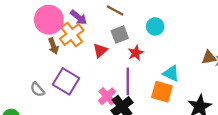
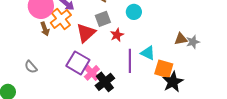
red triangle: (100, 51) -> (86, 33), size x1.5
purple square: (66, 81) -> (78, 63), moved
purple line: (128, 81) -> (130, 61), moved
orange square: (162, 92) -> (164, 69), moved

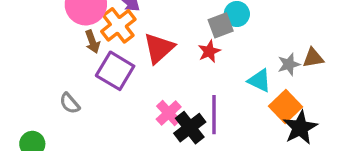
gray square: (103, 19) -> (221, 25), moved
gray star: (193, 42) -> (289, 64), moved
purple line: (130, 61) -> (214, 115), moved
purple square: (78, 63) -> (115, 71), moved
orange square: (164, 69) -> (286, 107), turned 30

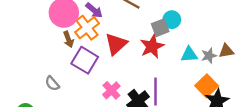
red star: (209, 51) -> (152, 46), size x1.5
cyan triangle: (260, 81) -> (189, 54), moved, turned -30
pink cross: (169, 113) -> (111, 90), moved

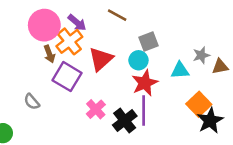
cyan circle: (172, 20) -> (138, 60), moved
red star: (152, 46) -> (145, 83), moved
gray star: (209, 56) -> (201, 55), moved

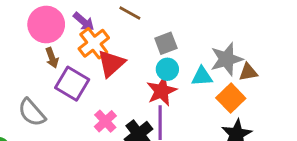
orange cross: (69, 41) -> (94, 43), moved
gray star: (201, 55) -> (227, 59), size x1.6
cyan circle: (138, 60) -> (167, 69), moved
gray semicircle: (32, 102) -> (32, 113), size x1.5
orange square: (199, 104) -> (231, 98), moved

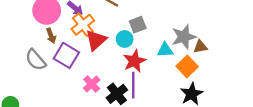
cyan circle: (167, 69) -> (125, 39), moved
gray semicircle: (32, 113) -> (36, 60), moved

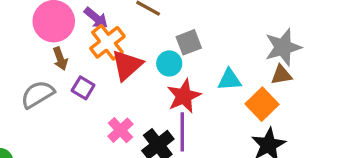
gray star: (184, 37) -> (283, 47), moved
purple square: (66, 55) -> (83, 88), size x0.6
gray semicircle: (36, 60) -> (37, 94), turned 100

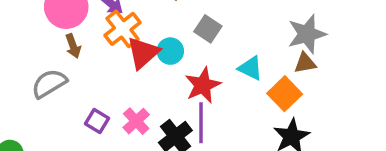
gray square: (189, 42) -> (208, 29), turned -35
cyan circle: (169, 63) -> (170, 51), moved
cyan triangle: (229, 80) -> (251, 68), turned 30
purple square: (83, 88) -> (97, 121), moved

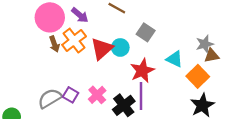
orange cross: (123, 29) -> (74, 41), moved
gray star: (307, 34) -> (205, 44), moved, size x0.7
gray semicircle: (49, 83) -> (50, 98), moved

